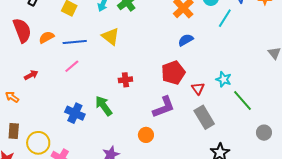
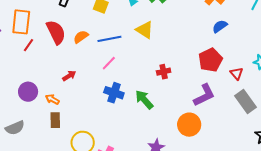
blue cross: (75, 113) -> (114, 93), moved
brown rectangle: (14, 131) -> (55, 120), moved
orange circle: (146, 135) -> (189, 125), size x1.5

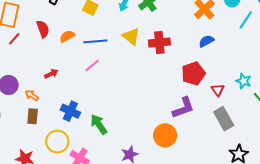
red semicircle: (56, 32) -> (43, 29), size x0.7
red cross: (164, 72) -> (159, 43), moved, size x1.5
blue cross: (114, 93) -> (70, 111), moved
green arrow: (144, 100) -> (99, 124), moved

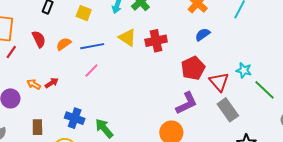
red triangle: (218, 90) -> (219, 82), size x1.5
orange arrow: (32, 95) -> (34, 84), moved

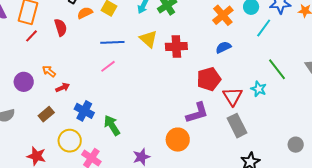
orange semicircle: (64, 44) -> (85, 13), moved
red arrow: (52, 83) -> (63, 88), moved
green line: (264, 90) -> (277, 69), moved
brown rectangle: (37, 127) -> (46, 114), turned 42

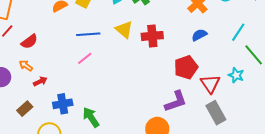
red semicircle: (61, 27) -> (29, 42), moved, turned 72
cyan line: (264, 28) -> (238, 32), moved
blue cross: (84, 111) -> (63, 104), turned -36

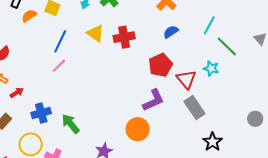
blue line: (88, 34) -> (60, 41), turned -55

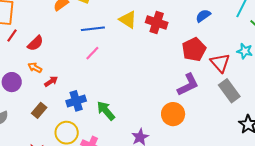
red cross: (124, 37) -> (157, 23), turned 30
blue line: (60, 41) -> (93, 29), turned 60

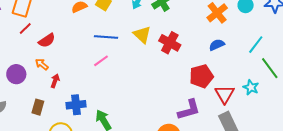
red arrow: (51, 81) -> (55, 81), turned -48
brown rectangle: (39, 110) -> (38, 107), turned -35

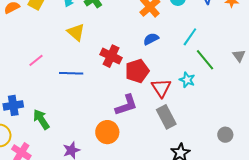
blue line: (106, 37) -> (71, 73), moved
red cross: (170, 43) -> (111, 56), moved

